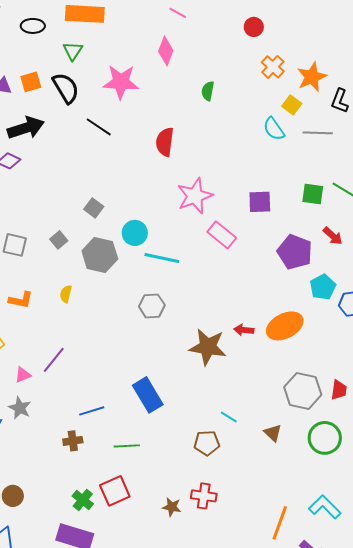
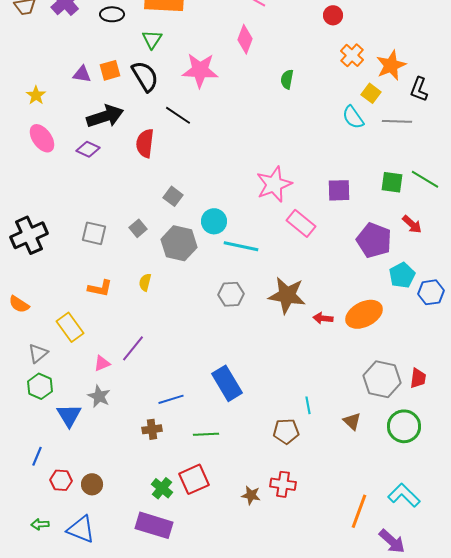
red semicircle: (165, 142) -> (145, 143), moved
brown star: (208, 347) -> (287, 295), moved
cyan line: (229, 417) -> (308, 405), turned 48

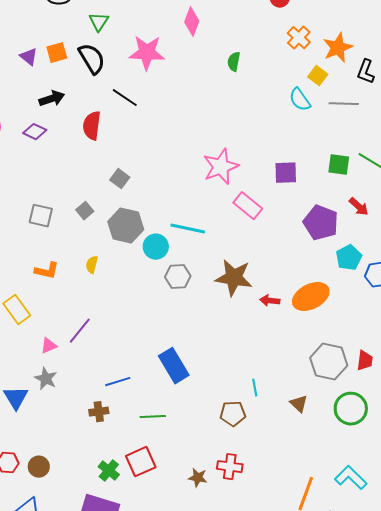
purple triangle: (82, 74) -> (29, 57), turned 30
black arrow: (105, 116) -> (52, 99), size x0.7
cyan circle: (214, 221) -> (156, 247), moved

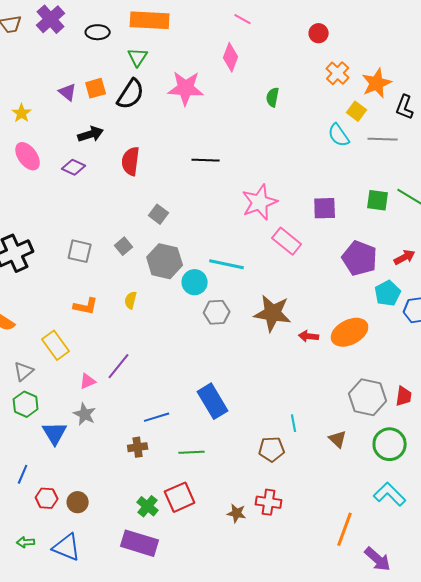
black semicircle: (92, 59) -> (131, 94), turned 64
black line: (125, 98) -> (206, 160), moved, turned -32
red arrow: (359, 207) -> (405, 257), moved, turned -70
cyan L-shape: (351, 478) -> (390, 494), moved

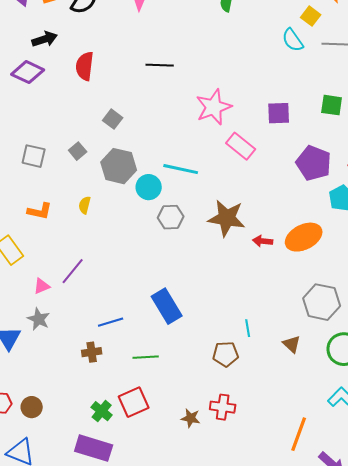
purple diamond: (74, 167) -> (28, 72), size x1.4

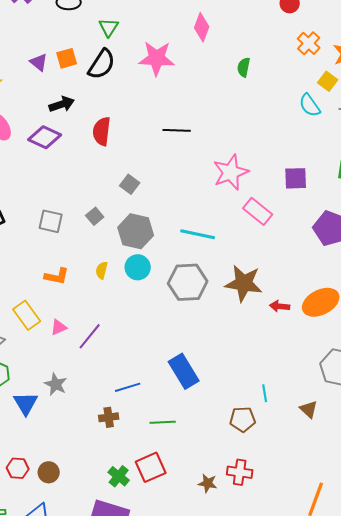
cyan circle: (149, 187) -> (138, 267), moved
gray hexagon: (171, 217) -> (188, 282), size x1.5
pink triangle: (42, 286) -> (59, 327), moved

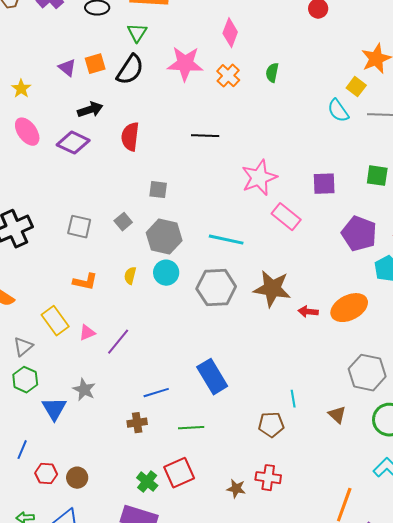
orange cross: (309, 43) -> (228, 76), moved
gray square: (130, 184) -> (158, 190), turned -30

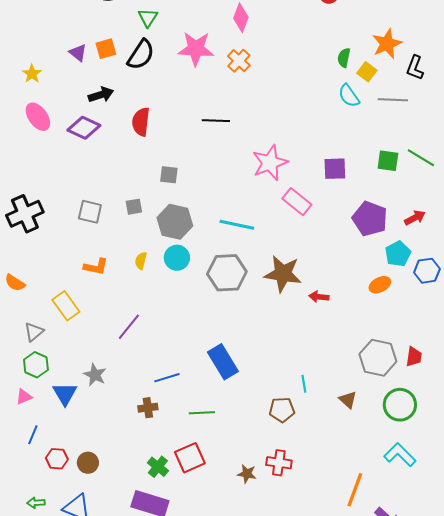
green semicircle: (272, 73) -> (344, 58), moved
gray square: (123, 222) -> (134, 207), turned 30
orange ellipse: (349, 308) -> (380, 285), moved, size x0.6
pink triangle: (87, 333) -> (24, 397), moved

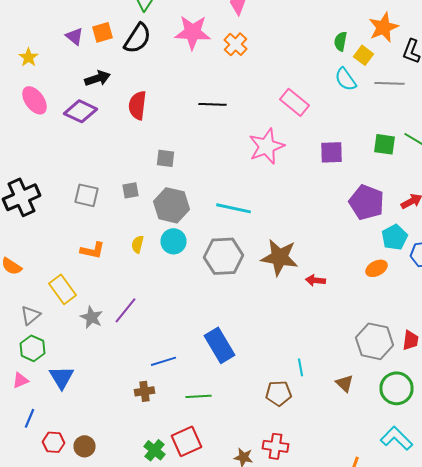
pink rectangle: (297, 202) -> (294, 102), moved
gray star: (95, 375) -> (92, 317), moved

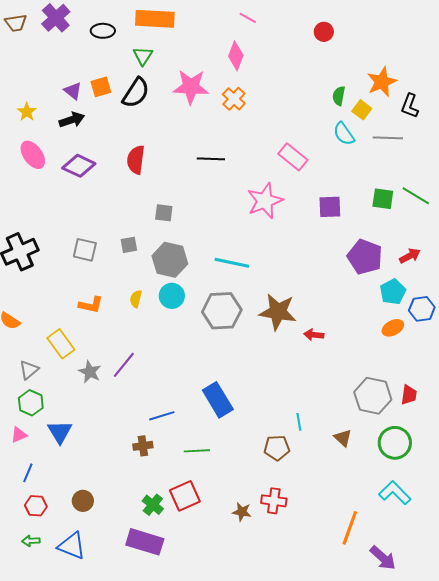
black arrow: (98, 78) -> (72, 120), moved
orange ellipse: (376, 268) -> (393, 328), moved
red hexagon: (54, 442) -> (36, 506), moved

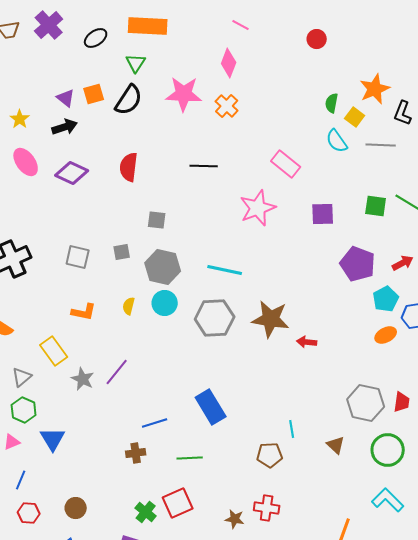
black ellipse: (103, 31) -> (96, 38), turned -35

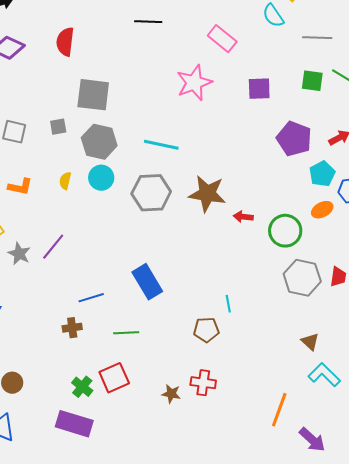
gray line: (381, 145) -> (317, 38), moved
black line: (204, 166) -> (148, 22), moved
gray square: (157, 220) -> (93, 95), size x1.8
brown triangle: (336, 445) -> (310, 342), moved
green circle: (388, 450) -> (285, 231), moved

